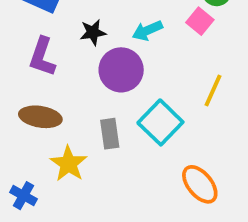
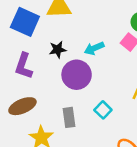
brown ellipse: (40, 117) -> (22, 106), turned -32
cyan square: (160, 122) -> (103, 110), size x0.6

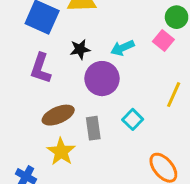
brown ellipse: (22, 106) -> (58, 115), moved

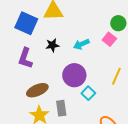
purple circle: (102, 79) -> (74, 75), moved
gray rectangle: (93, 128) -> (61, 108), moved

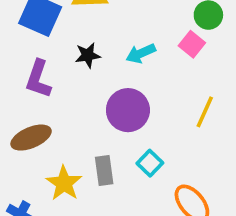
brown ellipse: (37, 90) -> (31, 138), moved
cyan square: (88, 93) -> (150, 163), moved

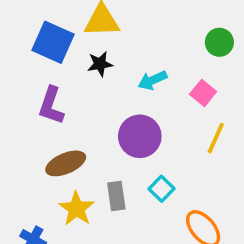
pink square: (192, 44) -> (203, 93), moved
black star: (88, 55) -> (100, 64), moved
brown ellipse: (31, 138) -> (66, 163), moved

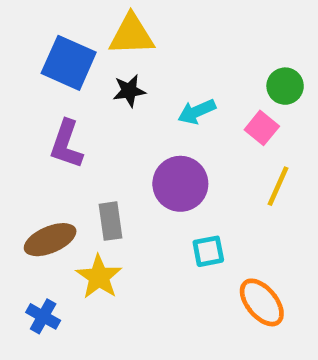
green circle: (219, 42) -> (285, 86), moved
brown ellipse: (66, 163) -> (50, 240), moved
cyan square: (161, 189) -> (208, 251), turned 35
gray rectangle: (116, 196) -> (111, 221), moved

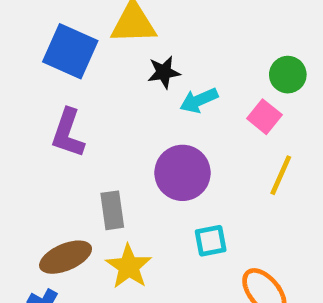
black star: (129, 91) -> (164, 72), moved
brown ellipse: (50, 240) -> (66, 257), moved
yellow star: (99, 277) -> (129, 266), moved

